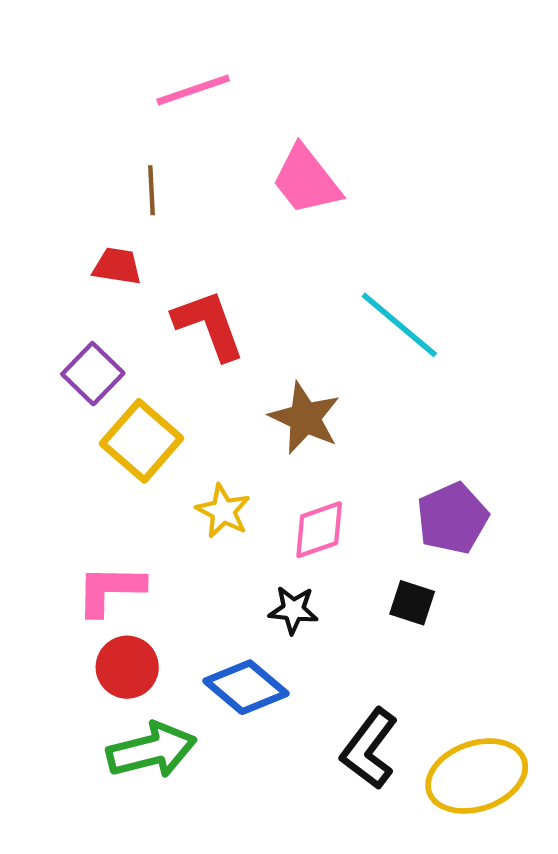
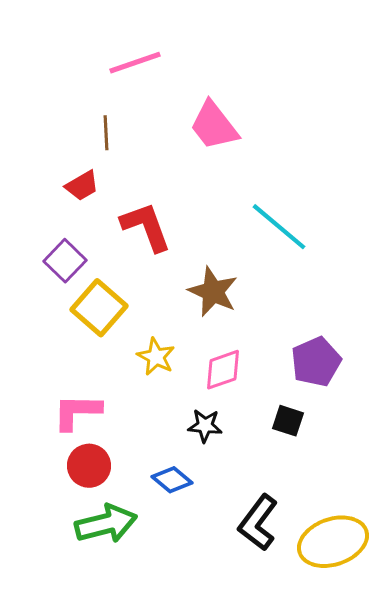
red trapezoid: (117, 266) -> (82, 186), turned 141
blue diamond: (246, 687) -> (172, 480), size x0.7

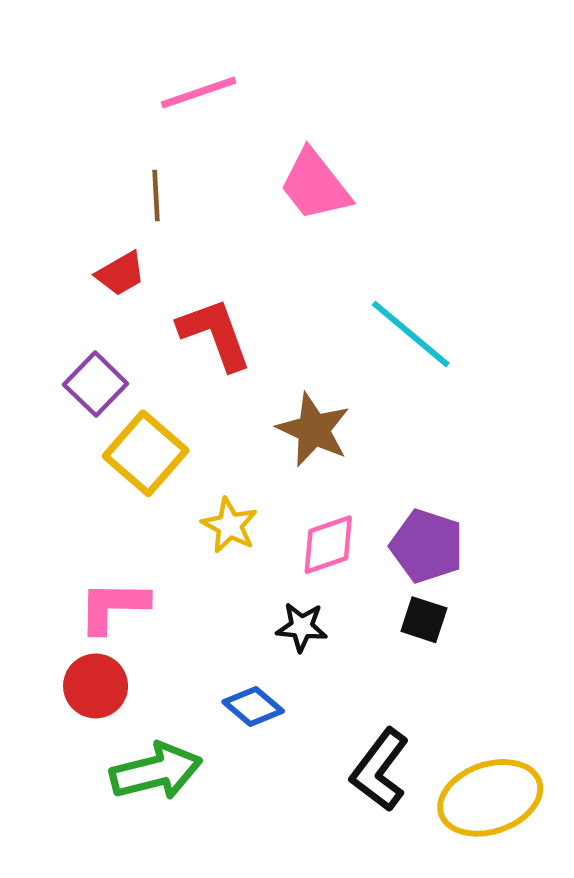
purple pentagon: (316, 362) -> (427, 546), moved, turned -30
red circle: (89, 466) -> (96, 686), moved

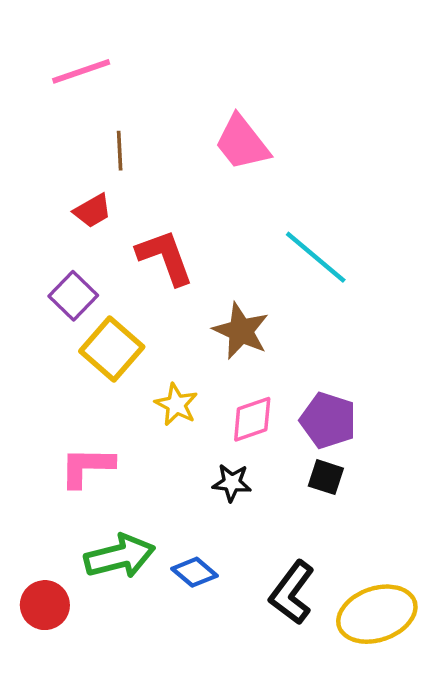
pink line: (199, 93) -> (81, 71), moved
red circle: (96, 686) -> (45, 605), moved
blue diamond: (253, 707) -> (194, 572), moved
green arrow: (156, 771) -> (120, 556), moved

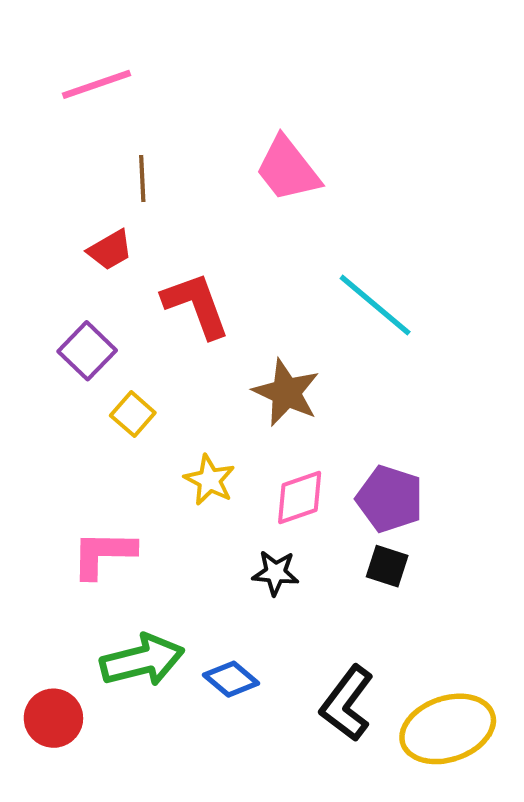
yellow square: (112, 349) -> (133, 414), size x0.6

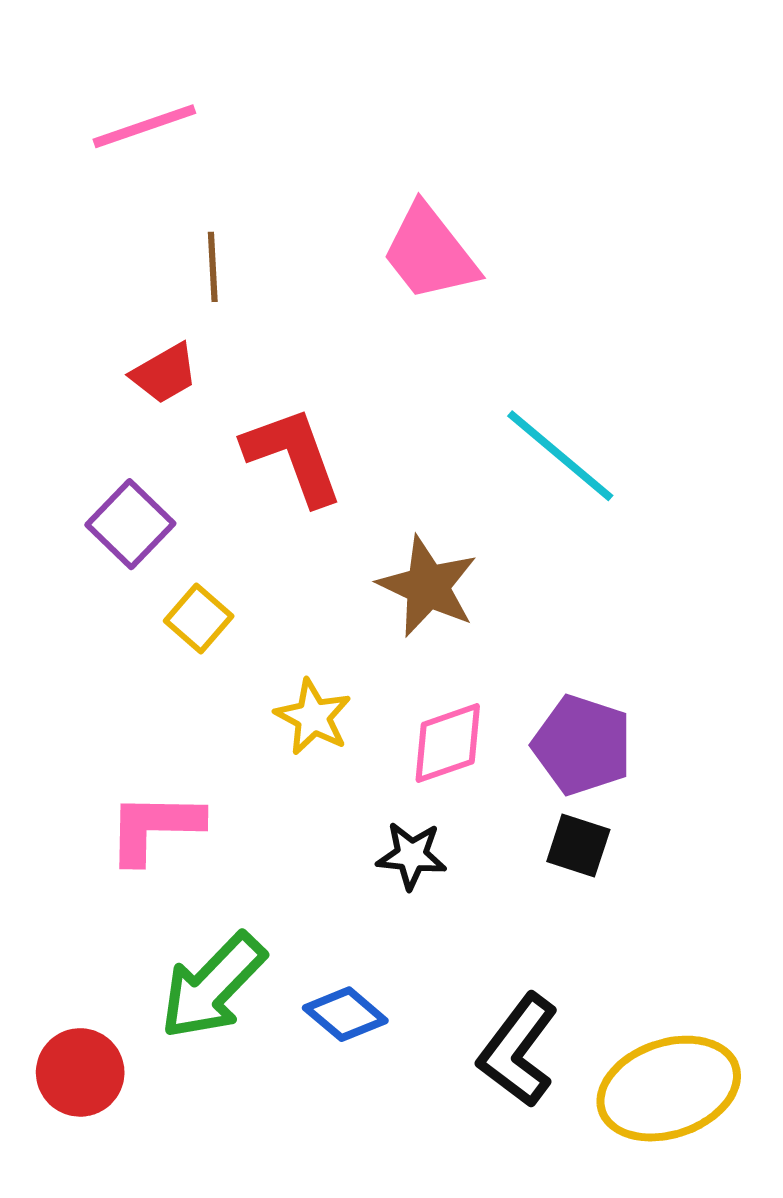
green arrow: (142, 660) -> (213, 986), turned 148

